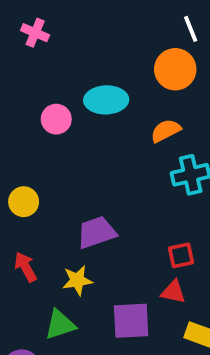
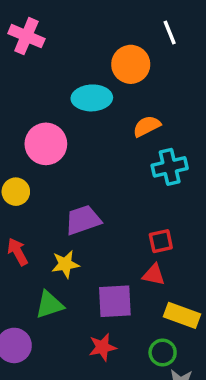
pink cross: (35, 33) -> (26, 36), size x1.4
orange circle: (175, 69) -> (131, 64), moved
pink circle: (56, 119) -> (46, 144), moved, size x1.5

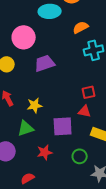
purple trapezoid: (83, 220) -> (45, 63), moved
red star: (102, 347) -> (45, 152), moved
green circle: (163, 353) -> (80, 156), moved

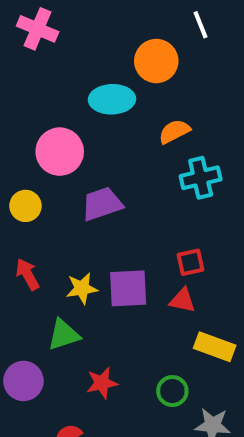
purple square: (63, 126) -> (128, 288), moved

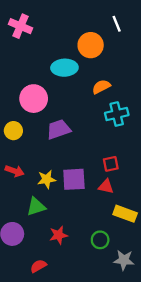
red arrow: (27, 274) -> (15, 171), turned 138

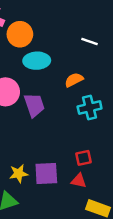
white line: (117, 24) -> (90, 41), moved, turned -49
orange circle: (91, 45) -> (20, 34), moved
purple trapezoid: (59, 129) -> (34, 105), moved, turned 90

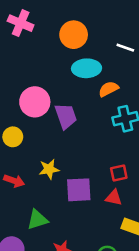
orange circle: (20, 34) -> (74, 35), moved
cyan ellipse: (37, 61) -> (87, 68), moved
yellow star: (19, 174) -> (49, 169), moved

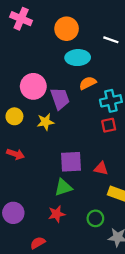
orange semicircle: (108, 89) -> (88, 83), moved
yellow star: (49, 169) -> (45, 122), moved
red square: (119, 173) -> (109, 125), moved
green triangle: (37, 220) -> (63, 187), moved

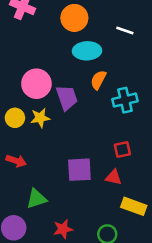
orange semicircle: (88, 83) -> (98, 80), turned -35
yellow star: (45, 122) -> (40, 118), moved
red square: (109, 125) -> (122, 149), moved
green triangle: (63, 187) -> (36, 199), moved

